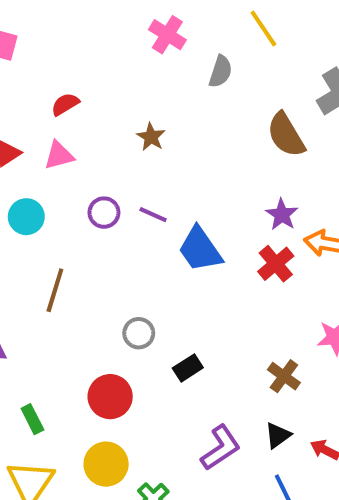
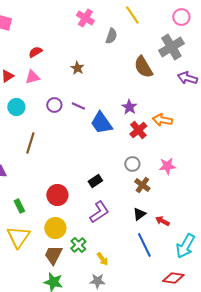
purple star: (282, 215) -> (129, 107), moved
gray circle: (139, 333) -> (132, 164), moved
purple L-shape: (221, 448) -> (99, 212), moved

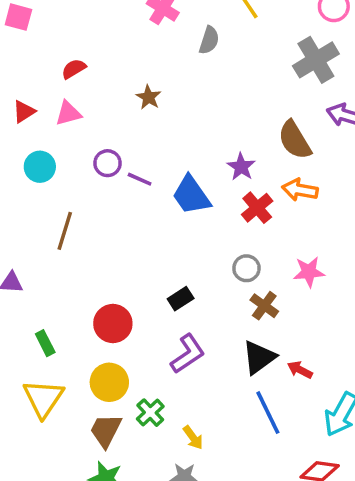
brown semicircle: (143, 67) -> (295, 140), moved
purple line: (78, 106) -> (140, 179), moved
black triangle: (139, 214) -> (259, 357), size x1.5

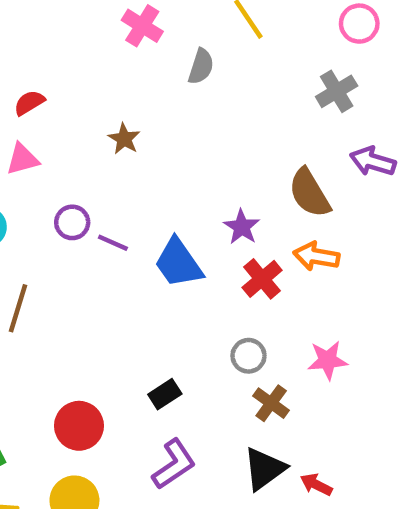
gray cross: (316, 60) -> (337, 91), size x0.7

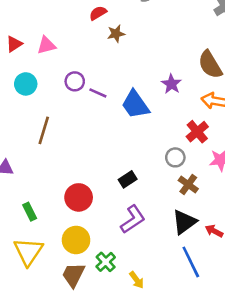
red semicircle: (29, 103) -> (98, 13), moved
brown star: (124, 139) -> (116, 34), moved, turned 30
red cross: (262, 279) -> (197, 132), moved

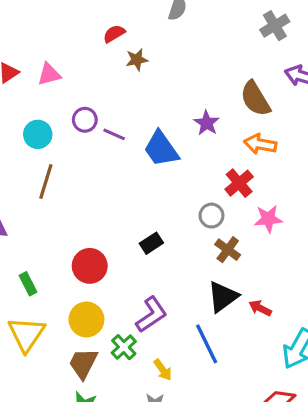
cyan circle: (26, 84) -> (38, 134), moved
purple L-shape: (133, 219) -> (151, 315), moved
blue line: (191, 262) -> (207, 344), moved

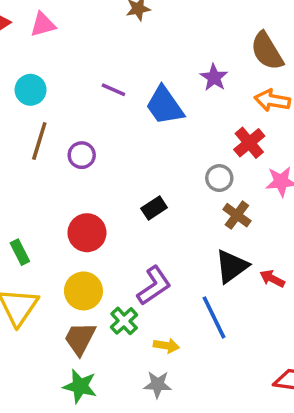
purple circle: (85, 120) -> (82, 155), moved
yellow arrow: (163, 370) -> (166, 346), turned -45

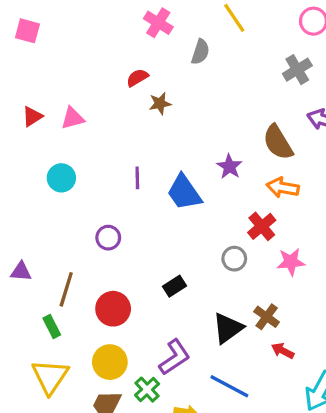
purple line: (113, 90) -> (137, 178), turned 65
brown line: (39, 141) -> (66, 289), moved
brown cross: (237, 215) -> (267, 317), moved
black triangle: (232, 266) -> (228, 328), moved
blue line: (214, 317) -> (229, 386), turned -36

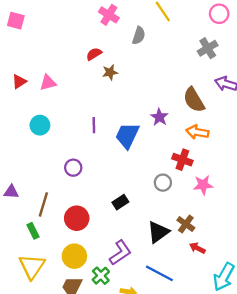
blue trapezoid: (184, 192) -> (127, 135), turned 60
red cross: (262, 226) -> (182, 160), turned -30

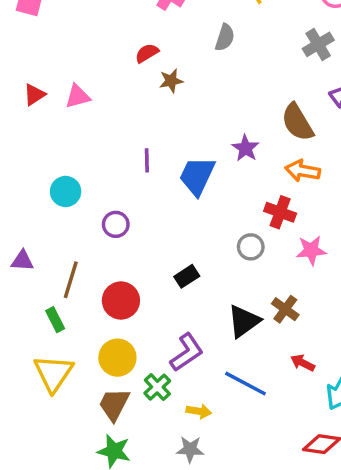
gray semicircle: (139, 36) -> (225, 38), moved
cyan circle: (40, 125) -> (66, 192), moved
red arrow: (197, 248) -> (303, 363), moved

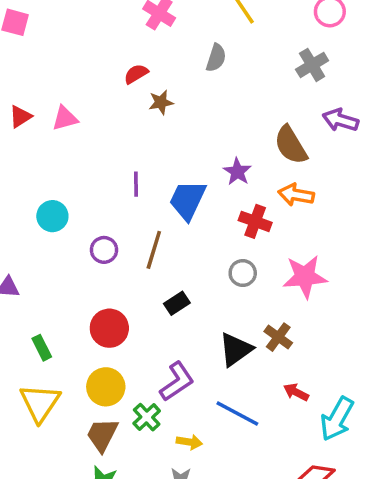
red cross: (280, 212) -> (255, 221), moved
pink star: (311, 250) -> (305, 277), size x1.4
brown line: (71, 280) -> (154, 250), moved

